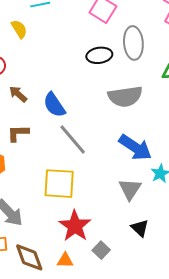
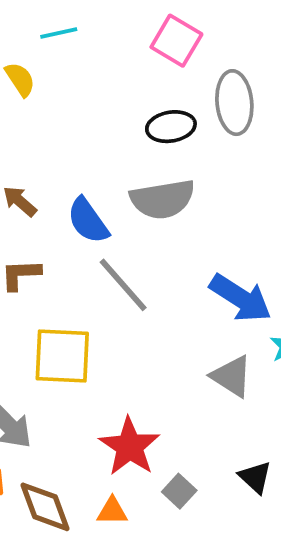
gray semicircle: (125, 96) -> (162, 199), moved
yellow square: (59, 184) -> (62, 356), moved
gray triangle: (130, 189) -> (232, 376), turned -30
black triangle: (140, 228) -> (255, 477), moved

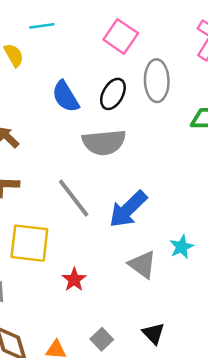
black ellipse: (171, 127) -> (113, 94), turned -56
blue semicircle: (88, 221) -> (66, 97), moved
blue arrow: (240, 298) -> (128, 209), moved, turned 99
red star: (130, 447) -> (74, 280), moved, size x0.6

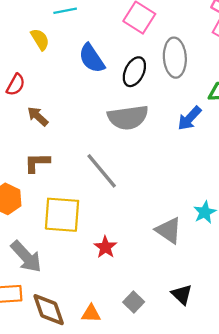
blue semicircle: (66, 97) -> (92, 58), moved
blue arrow: (128, 209) -> (190, 118), moved, size x0.7

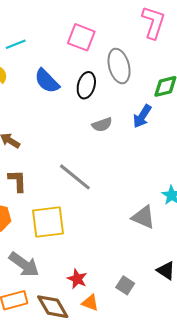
gray semicircle: (128, 117) -> (102, 125), moved, size x0.6
brown L-shape: (37, 163) -> (17, 181), turned 100
red star: (105, 247) -> (77, 279), moved
orange triangle: (91, 314) -> (90, 303), turned 30

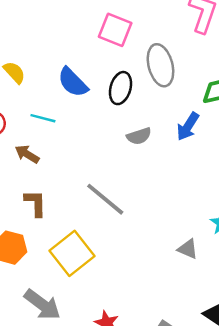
cyan line: (16, 44) -> (43, 118), moved, turned 36
gray triangle: (143, 217) -> (188, 249), size x0.7
yellow square: (48, 222) -> (72, 253), turned -32

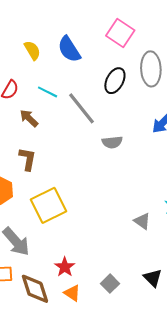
blue semicircle: (73, 82) -> (69, 49), moved
gray semicircle: (139, 136) -> (112, 142), moved
gray line: (105, 199) -> (81, 108), moved

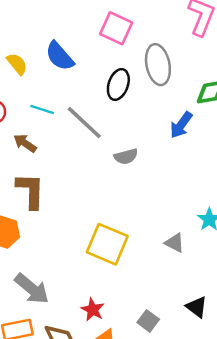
brown L-shape: (27, 159) -> (31, 191), size x1.4
yellow square: (49, 205) -> (107, 244), moved, turned -32

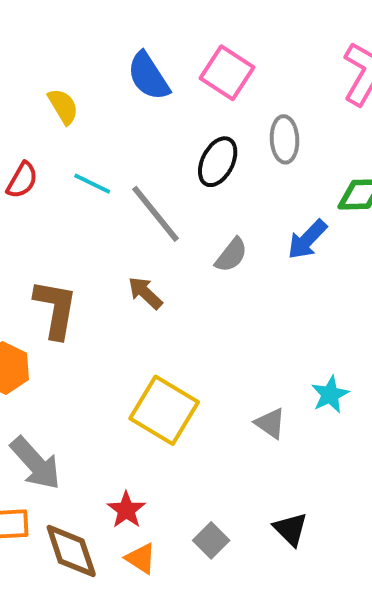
blue semicircle: (60, 56) -> (148, 76), moved
gray ellipse: (158, 65) -> (285, 139), size x0.7
brown arrow: (25, 143) -> (145, 293), moved
gray semicircle: (126, 156) -> (231, 255), moved, turned -45

